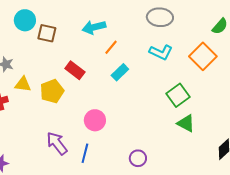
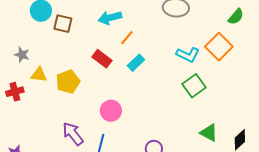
cyan L-shape: (161, 52) -> (188, 55), moved
red rectangle: (75, 70) -> (102, 59), moved
green triangle: (186, 123) -> (209, 133), moved

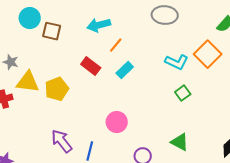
yellow triangle: (39, 75) -> (28, 82), size x1.4
green square: (194, 86) -> (183, 93), size x0.7
pink circle: (111, 111) -> (117, 122), moved
green triangle: (209, 133) -> (180, 142), moved

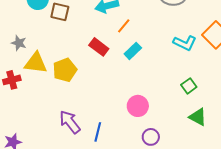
green square: (183, 93) -> (189, 86), moved
pink circle: (117, 122) -> (138, 106), moved
green triangle: (180, 142) -> (198, 117), moved

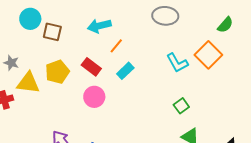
cyan L-shape: (185, 43) -> (177, 63), turned 35
yellow pentagon: (65, 70) -> (57, 72), moved
pink circle: (138, 106) -> (94, 97), moved

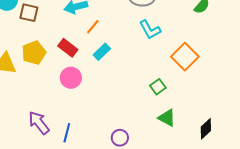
orange square: (208, 55) -> (185, 57), moved
cyan L-shape: (177, 63) -> (150, 30), moved

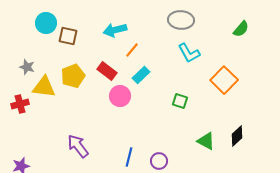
pink circle: (71, 78) -> (120, 96), moved
green square: (158, 87) -> (180, 101), moved, turned -35
black diamond: (206, 129) -> (237, 136), moved
blue line: (67, 133) -> (129, 157), moved

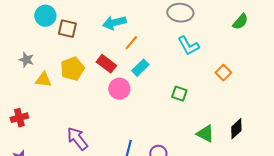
orange square: (224, 80) -> (223, 73), size x0.6
yellow triangle: (44, 87) -> (43, 80), size x0.7
red cross: (20, 104) -> (19, 118), moved

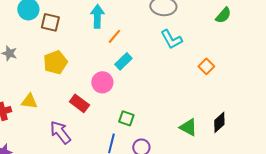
cyan arrow: (114, 23) -> (97, 16), turned 105
red rectangle: (106, 64) -> (79, 103), moved
yellow triangle: (43, 80) -> (29, 101), moved
green square: (179, 94) -> (126, 118), moved

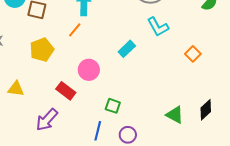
orange line: (114, 36) -> (75, 30), moved
cyan rectangle: (123, 61) -> (127, 49), moved
purple arrow: (60, 132) -> (47, 120), turned -100

